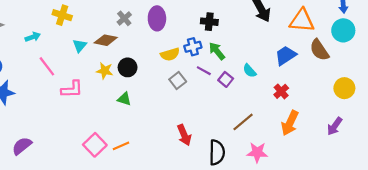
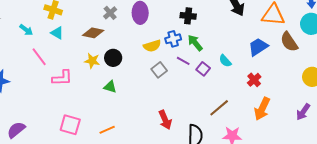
cyan arrow: (33, 37) -> (26, 30), turned 56
cyan triangle: (80, 46) -> (57, 33), moved, turned -40
pink square: (95, 145) -> (70, 125), moved, turned -30

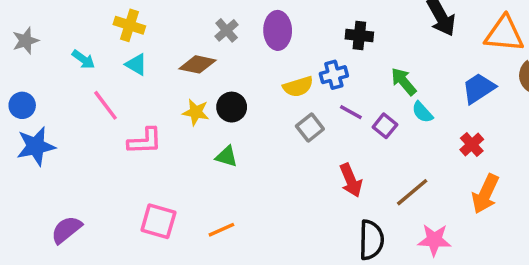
green arrow: (195, 43) -> (404, 82), moved
red arrow: (165, 120) -> (351, 180), moved

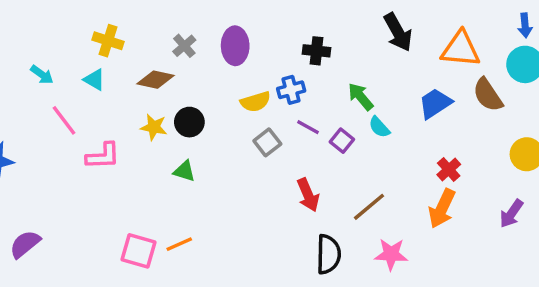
yellow cross: (129, 25) -> (108, 41), moved
red cross: (472, 145) -> (449, 170), moved
pink square: (158, 221) -> (139, 251), moved

